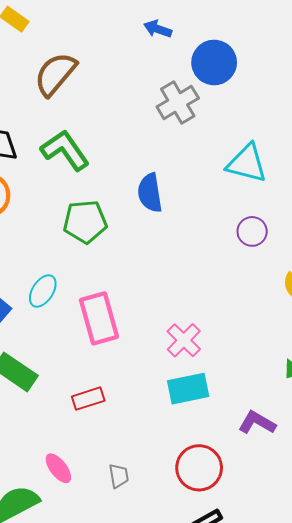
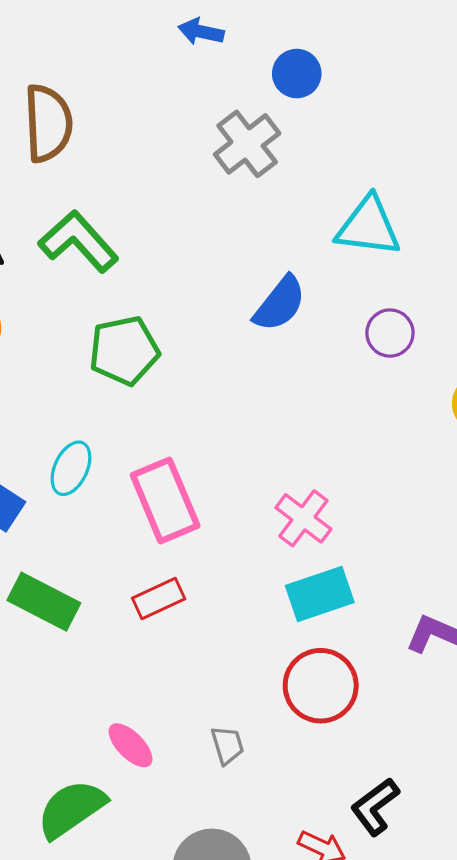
blue circle: (214, 62) -> (297, 74), size x0.7
brown semicircle: (55, 74) -> (48, 123), turned 144
blue semicircle: (150, 193) -> (280, 304), moved, turned -126
red rectangle: (88, 399) -> (159, 598), moved
red circle: (199, 468) -> (321, 686), moved

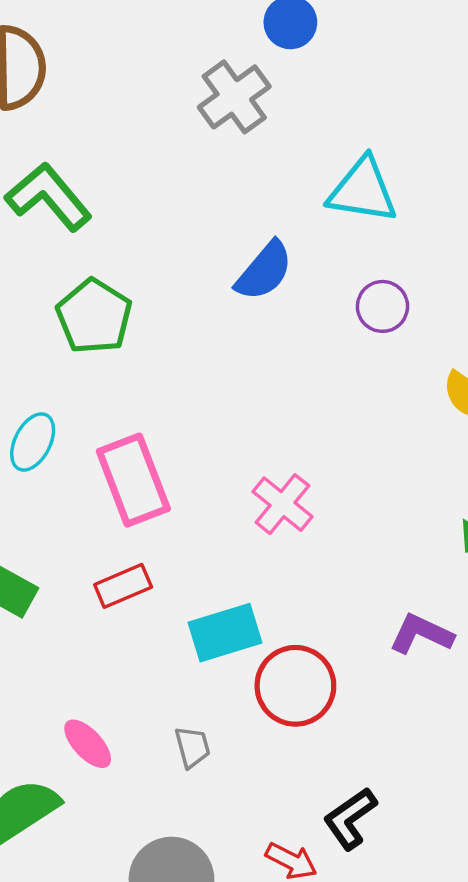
green pentagon: (124, 351) -> (94, 316), turned -30
cyan rectangle: (320, 594) -> (225, 633), moved

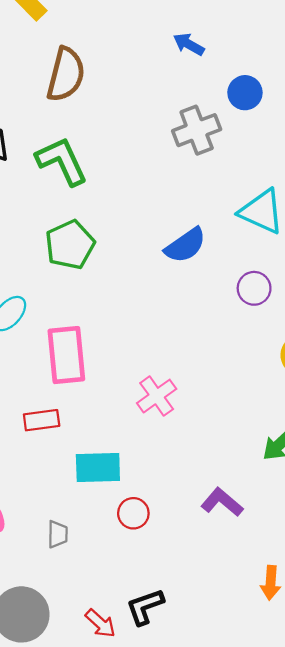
red circle: (295, 686) -> (133, 513), size x0.6

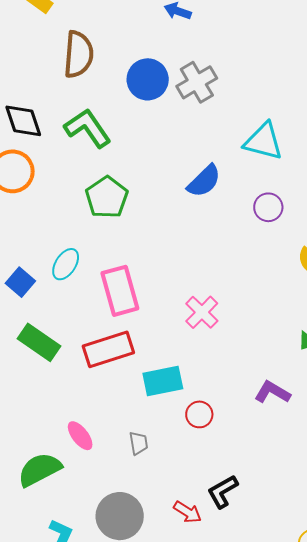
blue circle: (245, 93) -> (148, 79), moved, size x1.4
red rectangle: (42, 420) -> (108, 349), size x1.6

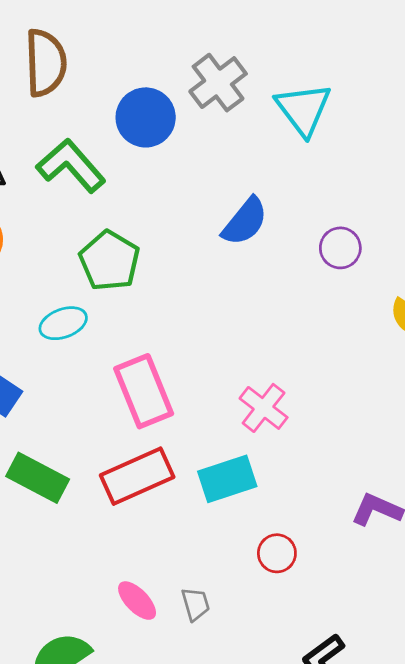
blue circle: (148, 79) -> (146, 117), moved
cyan triangle: (263, 141) -> (303, 109), moved, turned 45
cyan ellipse: (66, 264) -> (63, 323), moved, turned 44
cyan rectangle: (163, 381) -> (227, 479), moved
pink ellipse: (80, 436) -> (137, 601), moved

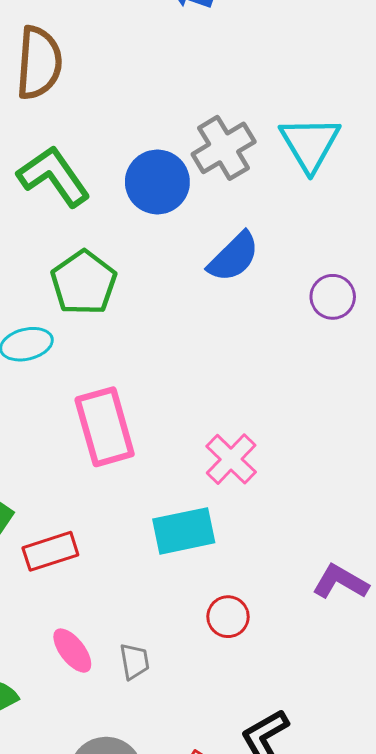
gray cross: (218, 83) -> (224, 148), moved
blue circle: (146, 117) -> (157, 182), moved
red rectangle: (137, 476) -> (50, 551), moved, size x0.7

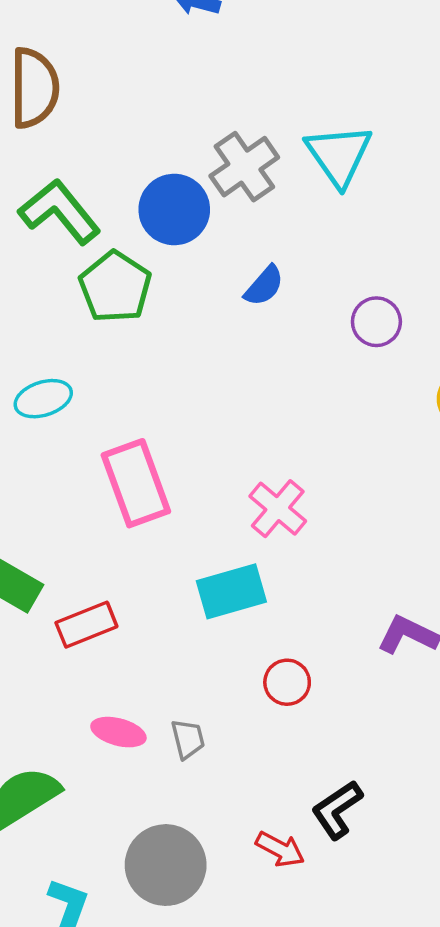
blue semicircle: (234, 257) -> (264, 286), size x0.7
green pentagon: (84, 283) -> (115, 287), moved
pink ellipse: (72, 651) -> (118, 732), turned -33

